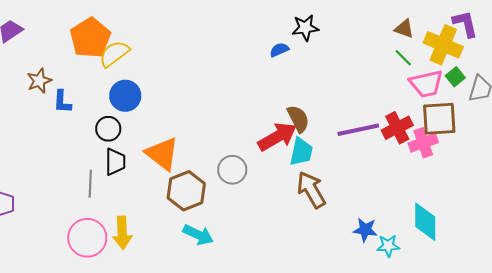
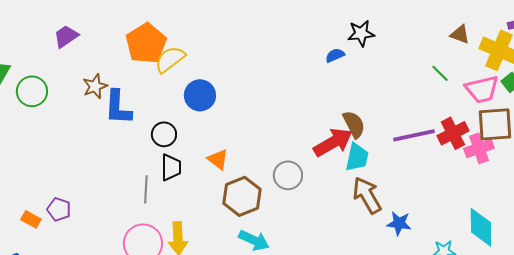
green line: (403, 58) -> (440, 73), moved
blue circle: (125, 96) -> (200, 95), moved
blue L-shape: (62, 102) -> (118, 107), size x1.5
orange triangle: (162, 154) -> (218, 159), size x0.6
blue star: (365, 230) -> (399, 223), moved

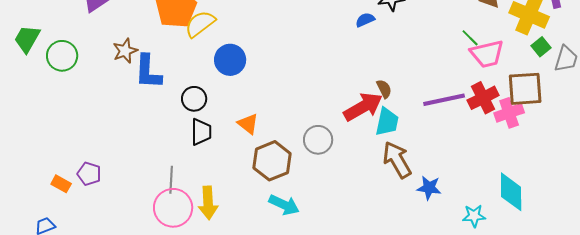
pink trapezoid: (482, 89) -> (487, 54), moved
brown semicircle: (354, 124) -> (384, 89), size x0.7
gray line: (146, 189) -> (171, 180), moved

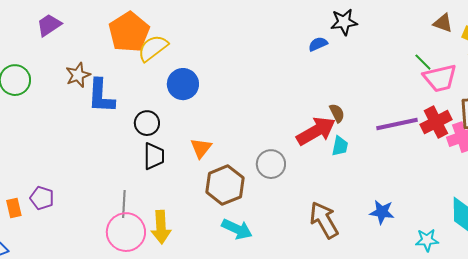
cyan trapezoid: (387, 122) -> (340, 146), size x0.7
orange triangle: (248, 124) -> (201, 148), turned 30
brown arrow: (397, 160) -> (324, 220), moved
orange rectangle: (61, 184) -> (14, 208), turned 48

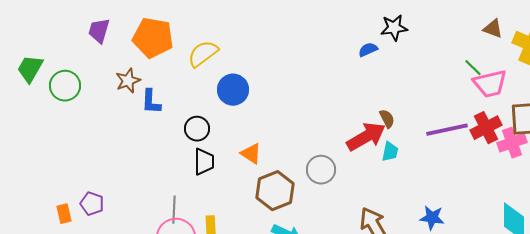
purple trapezoid: (49, 25) -> (99, 31), turned -40
orange pentagon: (129, 32) -> (153, 38), moved, turned -30
blue L-shape: (101, 96) -> (151, 102), size x0.7
orange triangle: (201, 148) -> (251, 154), turned -35

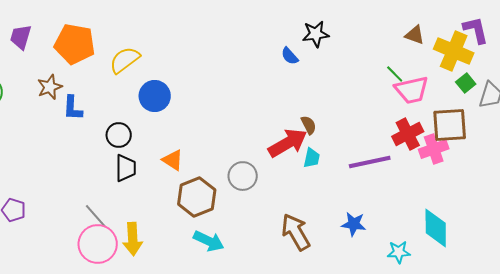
blue semicircle: (368, 50) -> (290, 56), turned -108
purple line: (447, 130) -> (370, 162), moved
gray line: (174, 210) -> (96, 216), turned -44

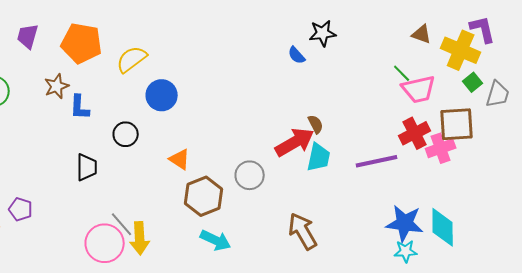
cyan trapezoid: (312, 158) -> (319, 157), size x1.4
black trapezoid: (126, 168) -> (87, 167), moved
gray line: (96, 216) -> (122, 224), moved
blue star: (354, 224) -> (405, 223), moved, size x1.5

